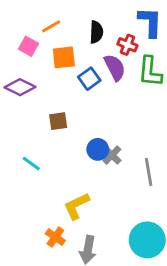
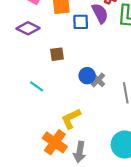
blue square: (89, 79) -> (81, 22), turned 35
orange cross: (55, 237) -> (55, 142), size x1.6

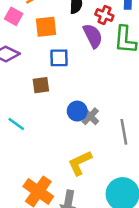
blue square: (81, 22) -> (59, 58), moved
yellow L-shape: (71, 119) -> (80, 163), moved

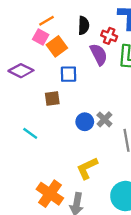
pink square: (14, 16) -> (41, 37), moved
orange square: (46, 27) -> (57, 46), turned -30
gray cross: (90, 116) -> (104, 119), moved

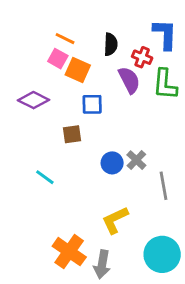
orange line: (46, 21) -> (65, 39), turned 56
orange square: (57, 46) -> (78, 70), turned -30

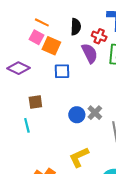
brown square: (72, 134) -> (35, 102), moved
cyan line: (45, 177) -> (27, 125), turned 40

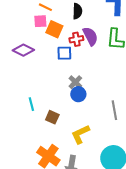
red cross: (99, 36) -> (76, 39), moved, turned -32
pink square: (37, 37) -> (40, 21), turned -32
brown square: (35, 102) -> (52, 117), moved, turned 32
gray cross: (95, 113) -> (75, 82), moved

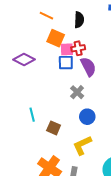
pink square: (40, 21) -> (67, 49), moved
purple semicircle: (90, 36) -> (88, 67), moved
blue circle: (78, 94) -> (87, 117), moved

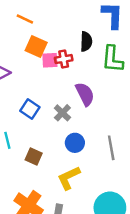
black semicircle: (79, 20) -> (86, 42), moved
blue square: (66, 63) -> (30, 109), moved, turned 35
purple semicircle: (88, 67) -> (85, 94), moved

